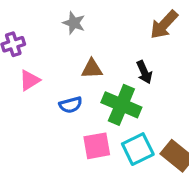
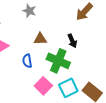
blue semicircle: (71, 105) -> (27, 61), turned 96
pink square: (97, 146) -> (43, 86), turned -36

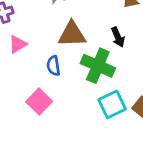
brown triangle: (40, 39) -> (72, 34), size x1.5
pink square: (43, 86) -> (39, 102), moved

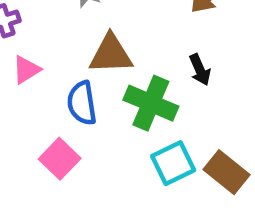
black arrow: (118, 37) -> (200, 70), moved
blue semicircle: (53, 66) -> (82, 103), size x1.4

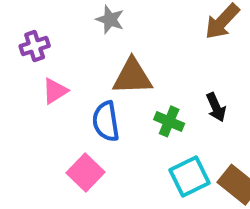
black arrow: (200, 70) -> (216, 107), moved
green cross: (151, 103) -> (169, 121), size x0.6

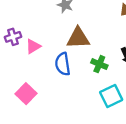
purple cross: (35, 46) -> (13, 37), moved
pink square: (86, 172) -> (26, 94), moved

